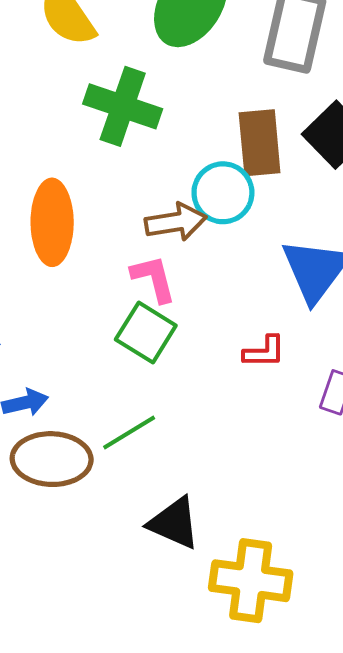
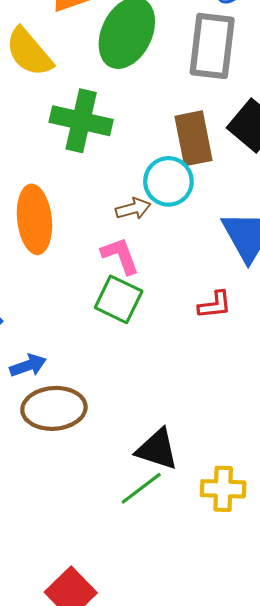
brown arrow: (176, 222) -> (133, 209), size x0.7
green line: (129, 432) -> (141, 488), moved
yellow cross: (251, 581) -> (223, 489), size x0.7

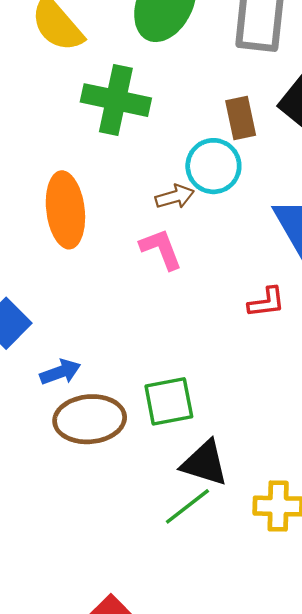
brown rectangle: (193, 138) -> (241, 118), size x0.7
green square: (119, 299) -> (169, 401), moved, turned -36

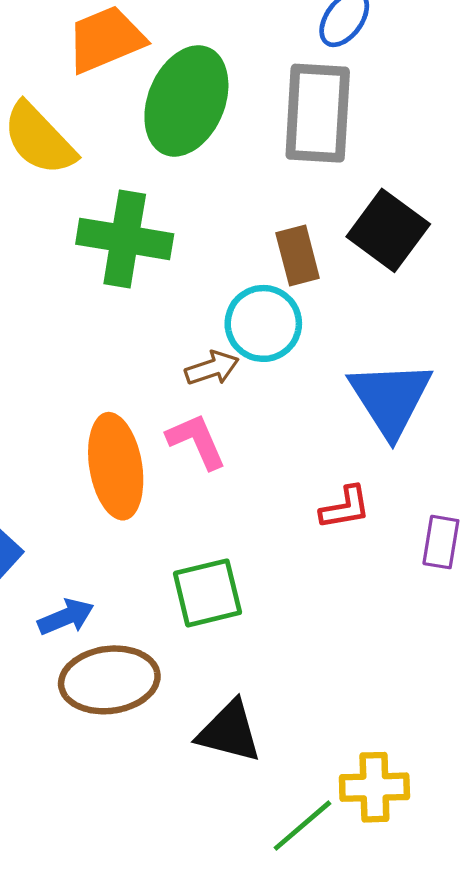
orange ellipse: (65, 210) -> (116, 466), moved
green square: (169, 401) -> (207, 593), moved
black triangle: (205, 463) -> (229, 732), moved
green line: (187, 506) -> (302, 826), moved

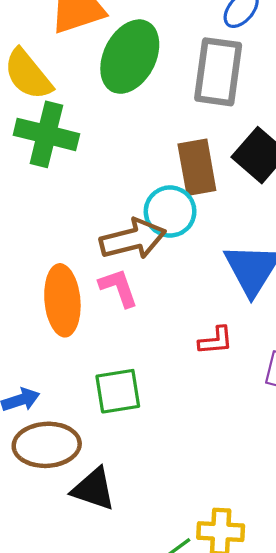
green cross: (125, 239) -> (46, 134), moved
brown rectangle: (298, 256) -> (197, 167), size x1.4
brown arrow: (212, 368) -> (133, 239), size x1.8
black triangle: (229, 732) -> (94, 489), moved

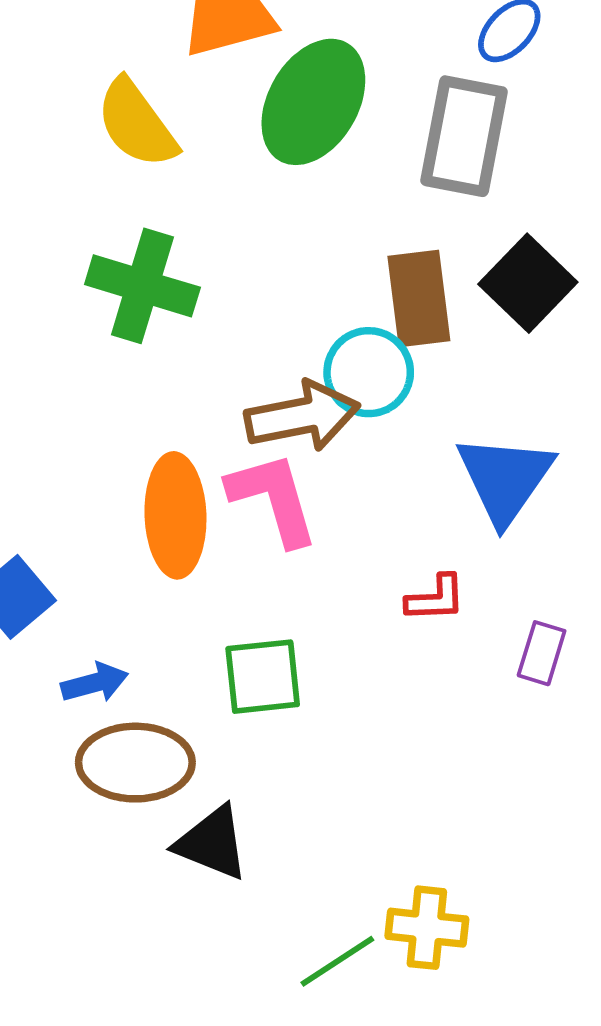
green cross: (46, 134) -> (142, 286), moved
pink L-shape: (118, 288) -> (273, 499), size x1.4

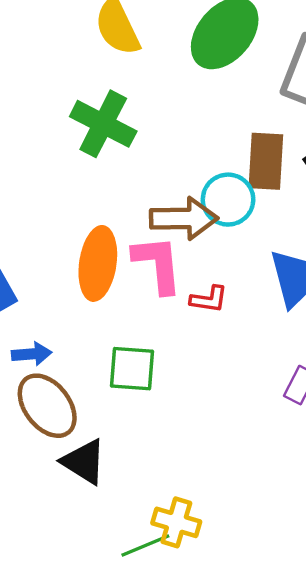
red L-shape: (436, 598) -> (209, 299), moved
brown ellipse: (135, 763) -> (47, 406), turned 42
yellow cross: (427, 928) -> (176, 522), moved

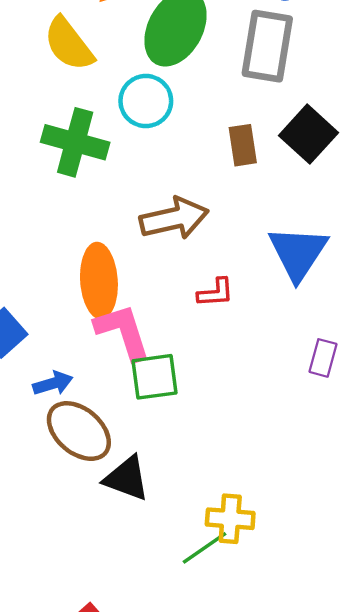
brown rectangle: (266, 161) -> (243, 145), size x0.7
cyan circle: (228, 200) -> (146, 101), moved
pink L-shape: (158, 264) -> (123, 332), moved

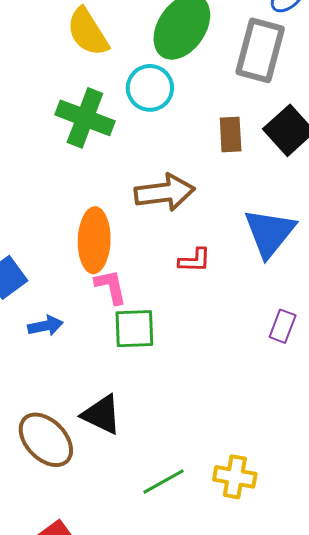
pink L-shape: (123, 332) -> (111, 287), size x0.7
brown ellipse: (79, 431) -> (46, 440), moved
yellow cross: (230, 519) -> (235, 477), moved

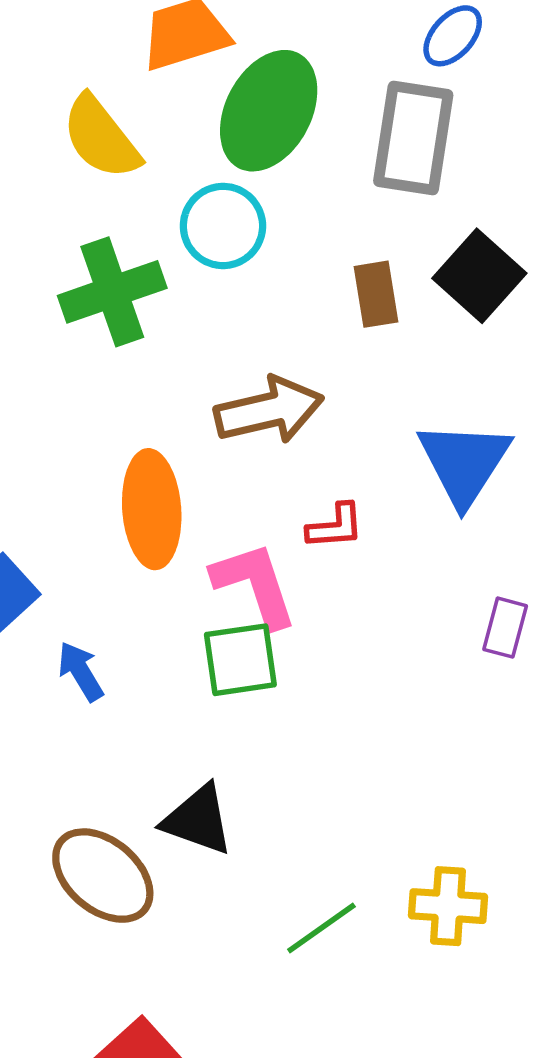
green cross: (85, 118) -> (112, 292), turned -34
pink L-shape: (111, 287) -> (255, 585), moved, size x1.4
blue arrow: (45, 326) -> (81, 671), turned -104

